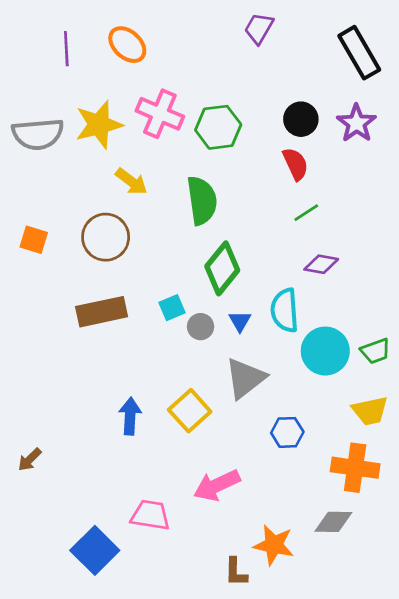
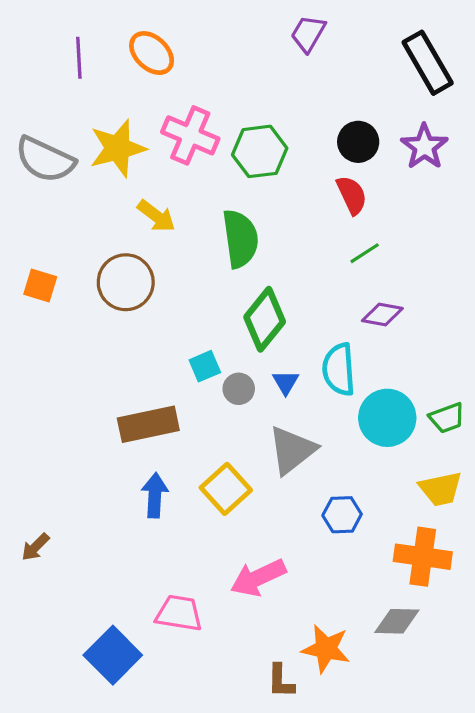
gray semicircle: (38, 134) -> (45, 160), turned 30
brown rectangle: (102, 312) -> (148, 424), moved

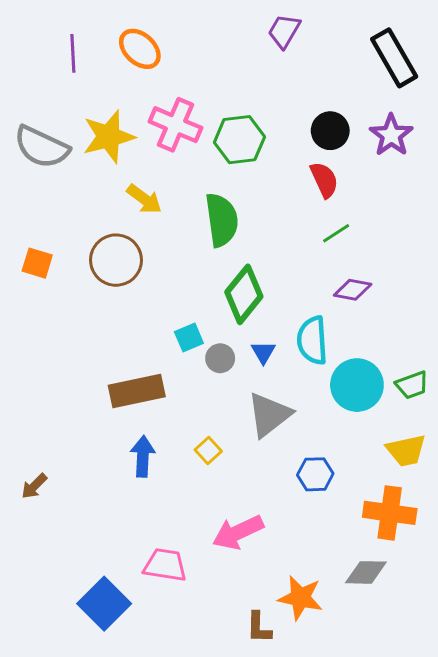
yellow square: (226, 489) -> (208, 450), size x0.6
brown arrow: (35, 547) -> (34, 486), moved

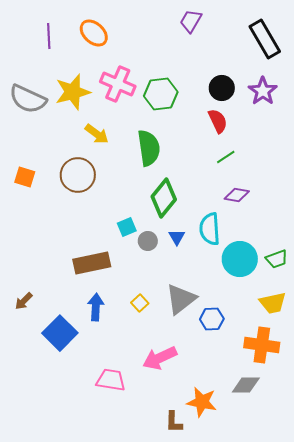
gray triangle: (269, 415) -> (181, 299), moved
brown arrow: (34, 486) -> (24, 301), moved
blue square: (104, 604) -> (60, 333), moved

